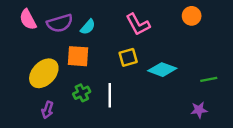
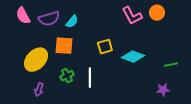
pink L-shape: (138, 24) -> (132, 16), moved

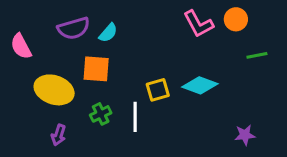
pink semicircle: (23, 16) -> (21, 46), moved
yellow square: (105, 47) -> (158, 90), moved
yellow ellipse: (36, 60) -> (54, 90), turned 65
green line: (171, 65) -> (257, 55), moved

